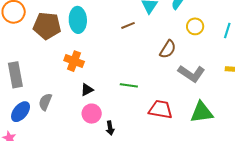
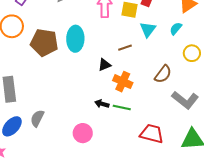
orange cross: (74, 61) -> (123, 82), moved
black triangle: (87, 90) -> (104, 65), moved
black arrow: (110, 128) -> (102, 104), moved, turned 112

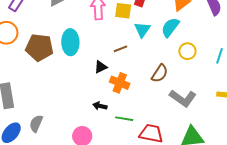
cyan semicircle: (176, 29) -> (170, 27), size x1.5
green line: (122, 108) -> (124, 119), moved

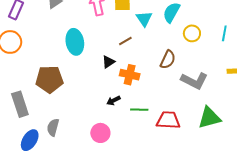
brown pentagon: (39, 47) -> (49, 79), moved
black arrow: (100, 106) -> (114, 101), turned -32

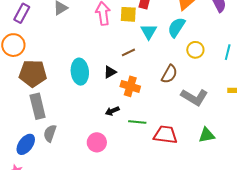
cyan ellipse: (75, 42) -> (80, 72), moved
brown pentagon: (49, 79) -> (33, 74), moved
gray rectangle: (20, 104) -> (38, 106), moved
green triangle: (209, 118) -> (207, 135), size x0.7

